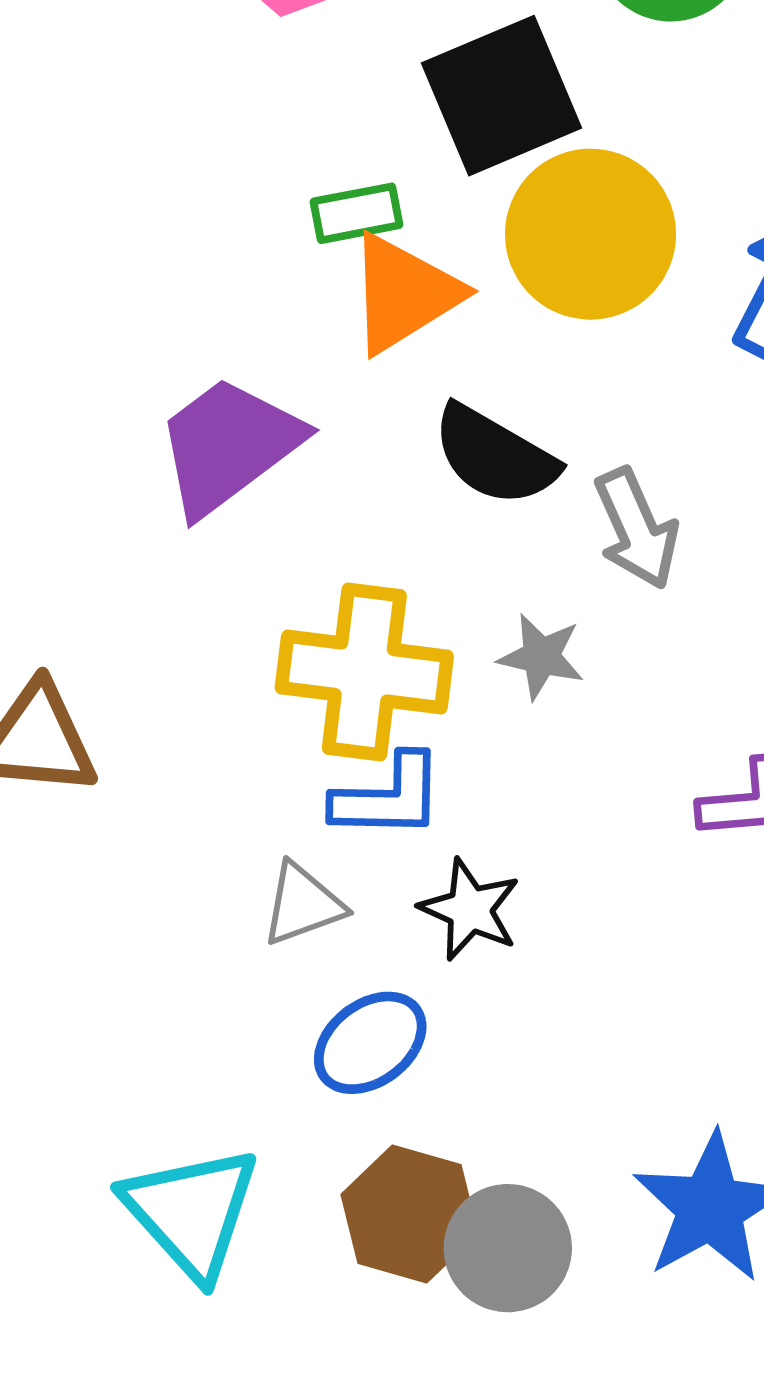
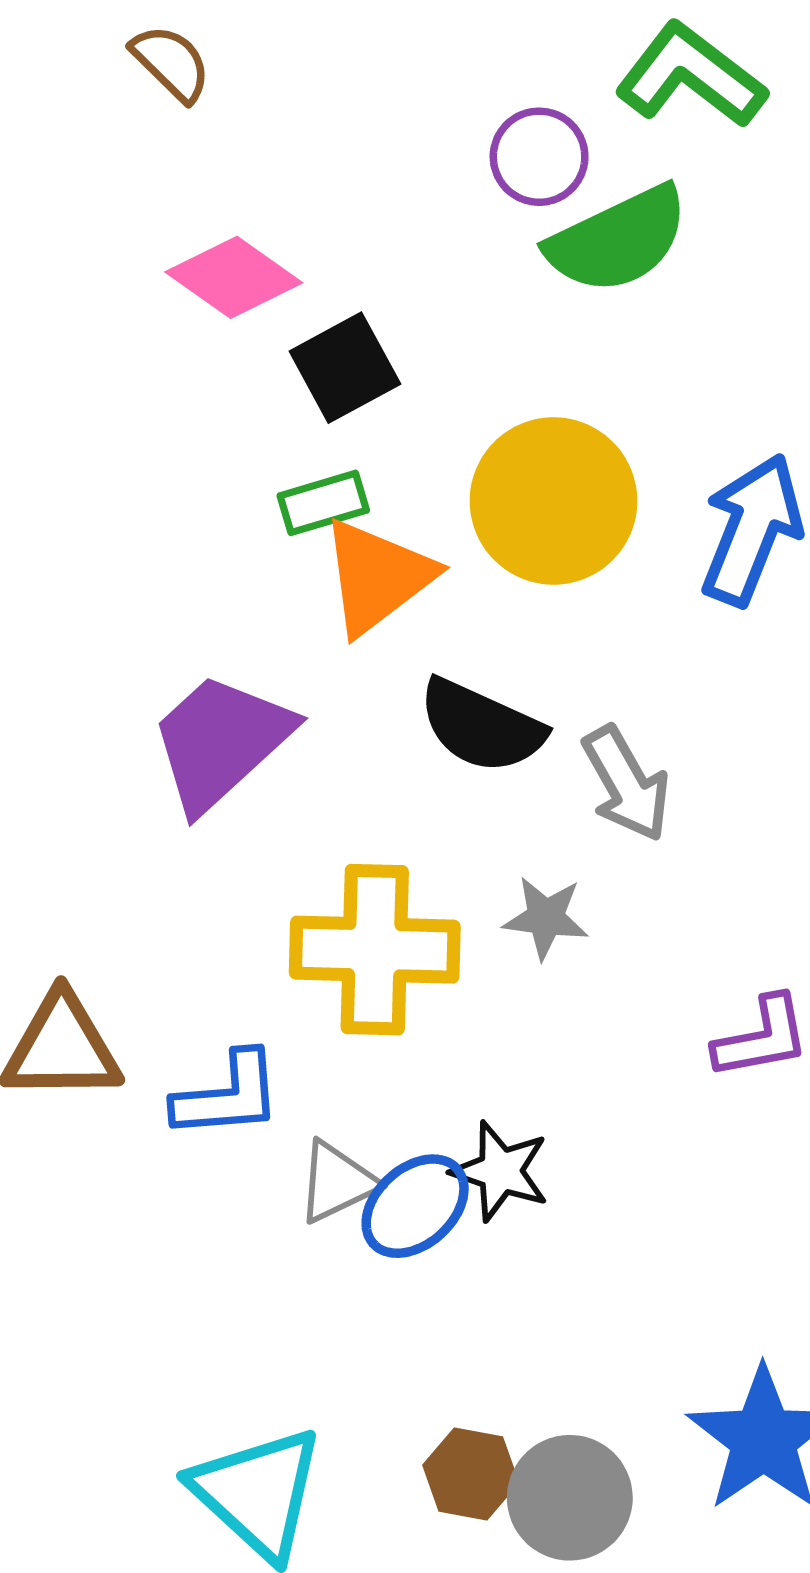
black square: (502, 96) -> (345, 368), moved, size x0.7
blue L-shape: (388, 797) -> (228, 1096), moved
blue ellipse: (370, 1043) -> (415, 1206), moved
brown hexagon: (409, 1214) -> (471, 1474), size x0.7

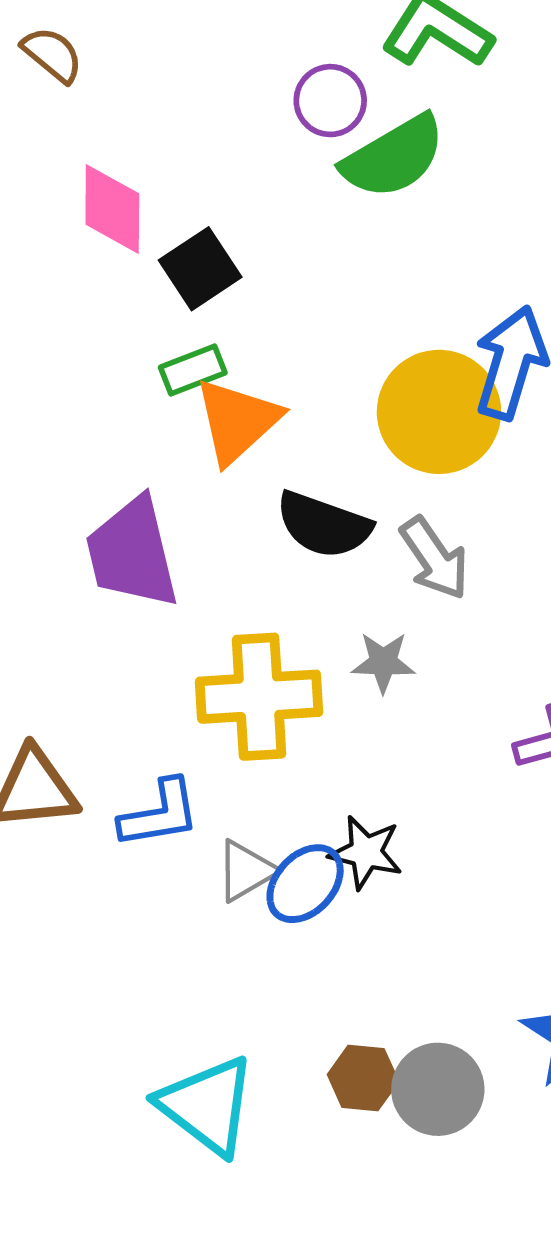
pink diamond: (234, 277) -> (112, 209), turned 60
yellow circle: (553, 501) -> (439, 412), moved
purple trapezoid: (221, 742) -> (132, 553), turned -56

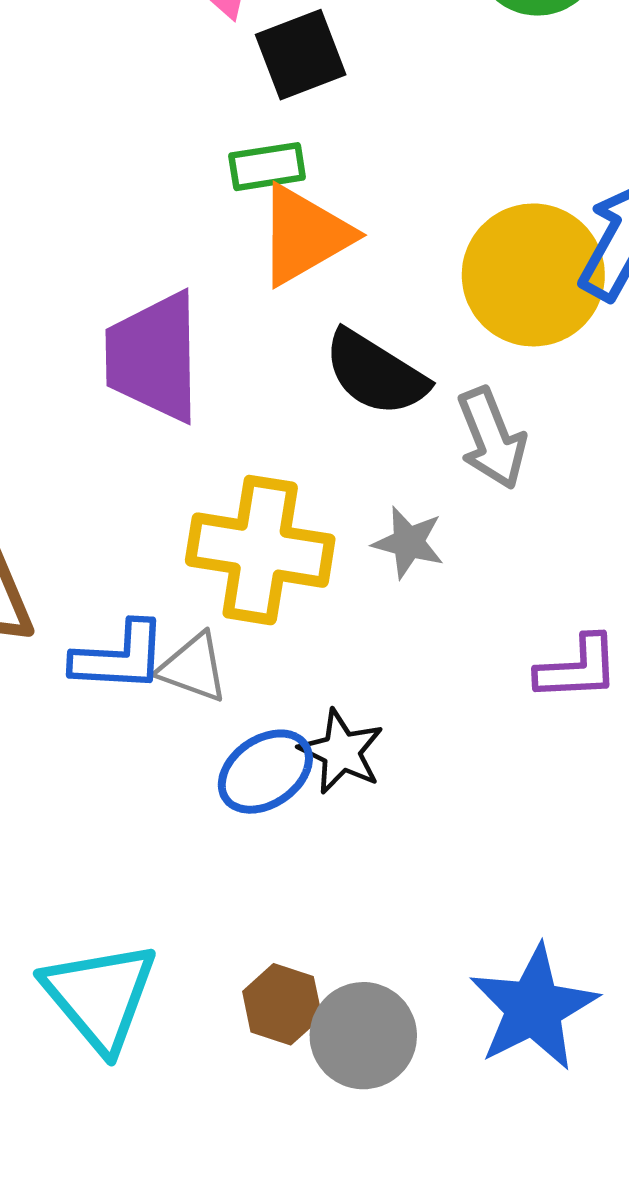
gray triangle: (246, 871) -> (193, 668), moved, turned 38

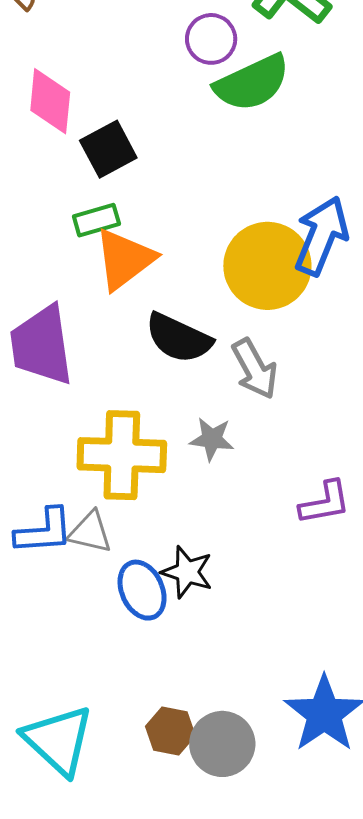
blue ellipse: (265, 772) -> (142, 590), turned -72

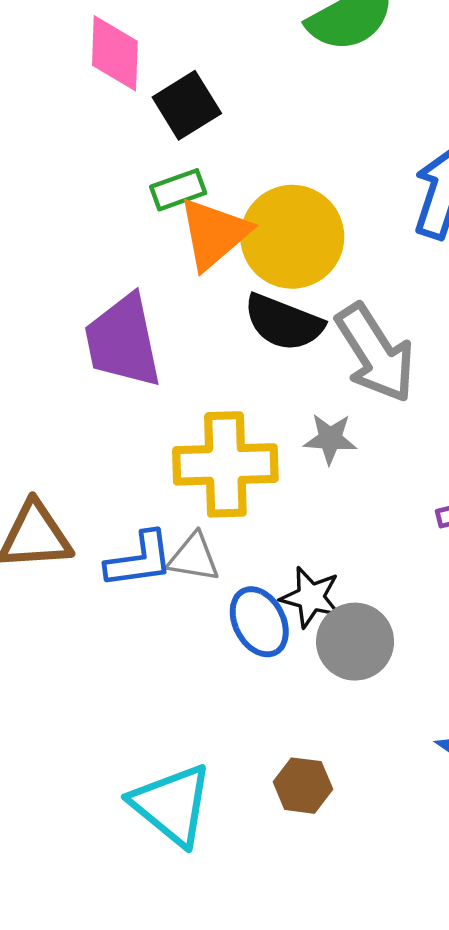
yellow circle: (267, 266) -> (292, 237), moved
gray arrow: (255, 369) -> (375, 353), size x1.4
gray circle: (222, 744) -> (355, 642), moved

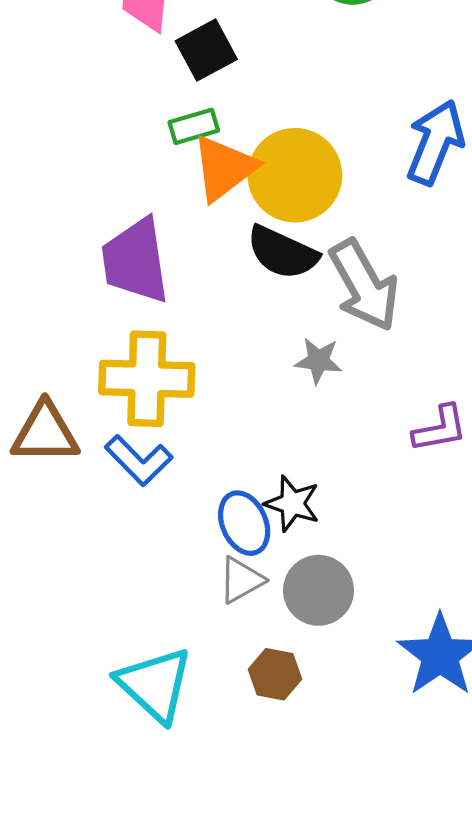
yellow cross: (225, 464) -> (147, 379), moved
gray triangle: (194, 557) -> (241, 580), moved, turned -42
blue L-shape: (139, 560) -> (139, 460), turned 50
gray circle: (355, 642) -> (319, 590), moved

